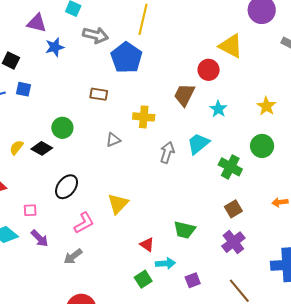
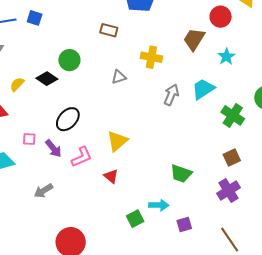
yellow semicircle: (16, 147) -> (17, 84), moved
purple arrow: (40, 238) -> (53, 148), moved
red triangle: (147, 244) -> (111, 176), moved
gray arrow: (73, 256) -> (43, 191), moved

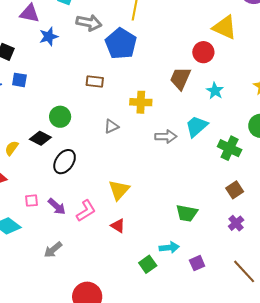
gray arrow: (171, 95) -> (166, 137), turned 75
black ellipse: (68, 119) -> (65, 162), moved
purple cross: (228, 191) -> (236, 223), size x0.7

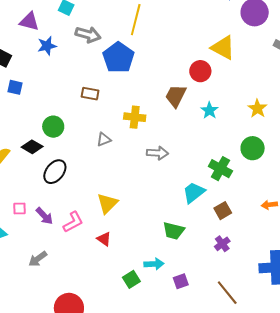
cyan trapezoid: (197, 126) -> (194, 192), moved

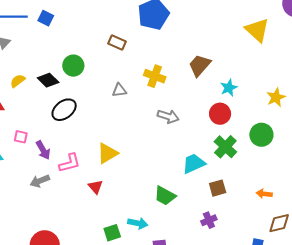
red circle: (200, 71) -> (220, 114), moved
gray arrow: (38, 259) -> (40, 181), moved

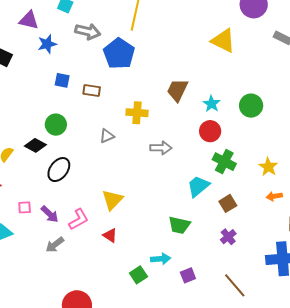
blue square: (46, 18) -> (62, 80), moved
yellow star: (276, 97) -> (268, 167), moved
green circle: (261, 135) -> (251, 106), moved

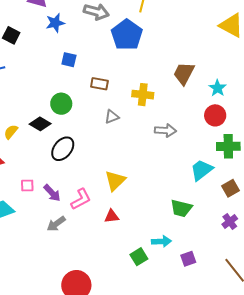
brown rectangle: (92, 90) -> (99, 84), moved
green cross: (224, 162) -> (228, 146), turned -30
red triangle: (110, 235) -> (112, 216), turned -42

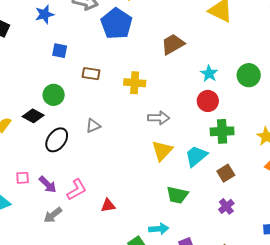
brown trapezoid: (184, 73) -> (173, 44), moved, turned 35
gray triangle: (112, 117) -> (93, 126), moved
yellow triangle: (115, 181) -> (162, 151), moved

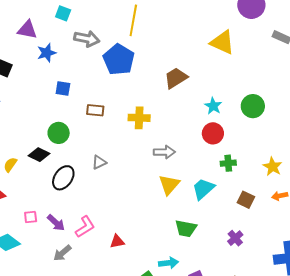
green cross: (222, 131) -> (228, 163), size x0.7
brown square: (226, 173) -> (246, 200), moved, turned -30

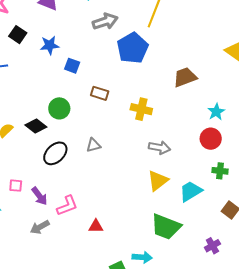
gray arrow: (87, 39) -> (105, 21), turned -40
blue star: (47, 53) -> (50, 45), moved
green trapezoid: (186, 228) -> (166, 227), size x1.4

